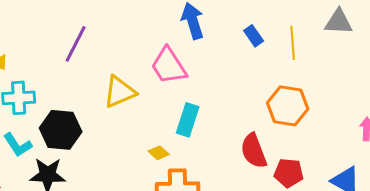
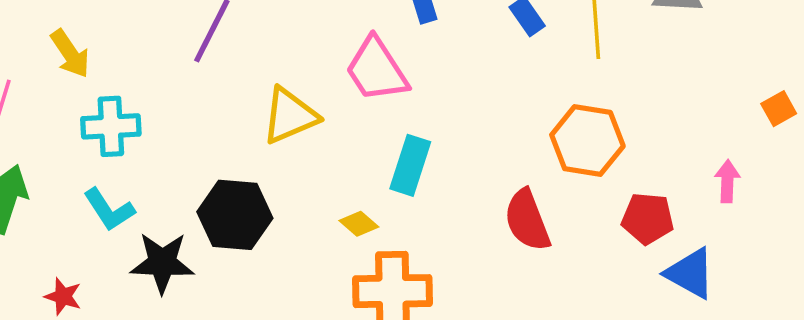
black hexagon: (61, 130) -> (235, 215), moved
red pentagon: (289, 173) -> (648, 218), moved

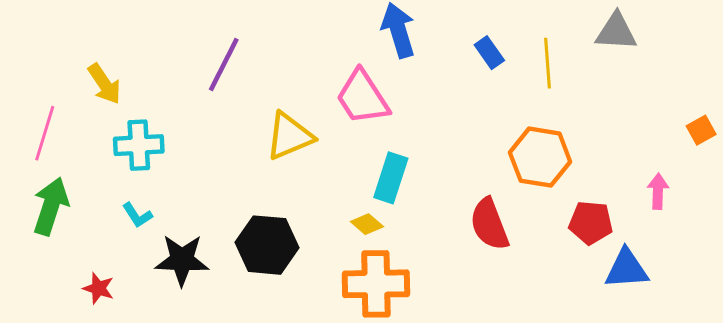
cyan L-shape: (109, 210) -> (137, 215), size x0.7
black hexagon: (235, 215) -> (267, 245), moved
yellow diamond: (359, 224) -> (367, 224), moved
blue triangle: (690, 273) -> (627, 269), turned -33

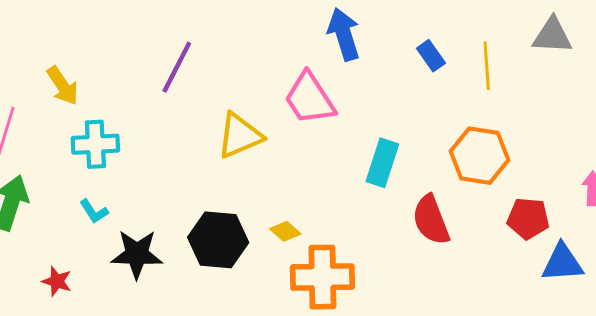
cyan rectangle: (391, 178) -> (382, 163), moved
yellow diamond: (367, 224) -> (285, 231), moved

